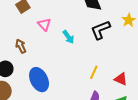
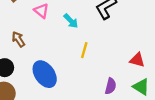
yellow line: (94, 72) -> (84, 50), moved

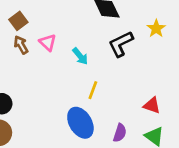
brown arrow: (18, 39) -> (21, 45), moved
blue ellipse: (45, 74) -> (80, 123), moved

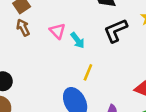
pink triangle: (48, 42) -> (57, 31), moved

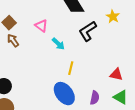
pink triangle: (57, 31) -> (41, 26), moved

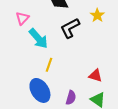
pink triangle: (41, 26) -> (22, 18), turned 32
cyan arrow: (58, 44) -> (38, 38), size x1.5

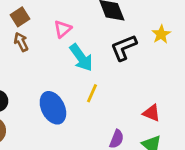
blue ellipse: (40, 90) -> (53, 108), moved

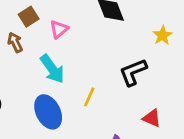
brown square: (20, 17) -> (29, 17), moved
black L-shape: (124, 48) -> (133, 72), moved
cyan arrow: (81, 58) -> (52, 69), moved

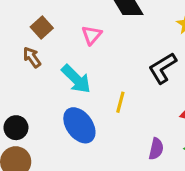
pink triangle: (59, 29) -> (92, 35), moved

